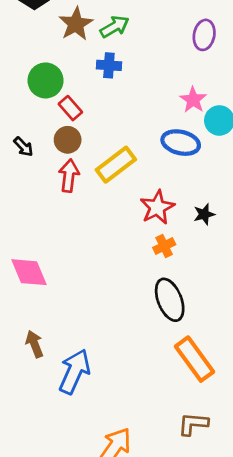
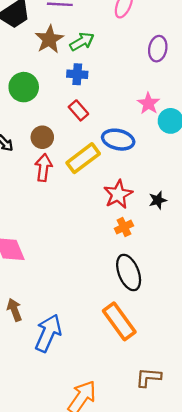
red rectangle: (70, 108) -> (78, 110), moved
blue ellipse: (181, 143) -> (118, 140), moved
orange rectangle: (194, 359) -> (119, 321), moved

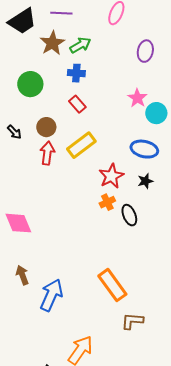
blue ellipse: (118, 140) -> (144, 149), moved
orange cross: (124, 227) -> (107, 202), moved
black ellipse: (129, 272) -> (129, 215), moved, size x0.7
brown L-shape: (148, 377) -> (132, 321), moved

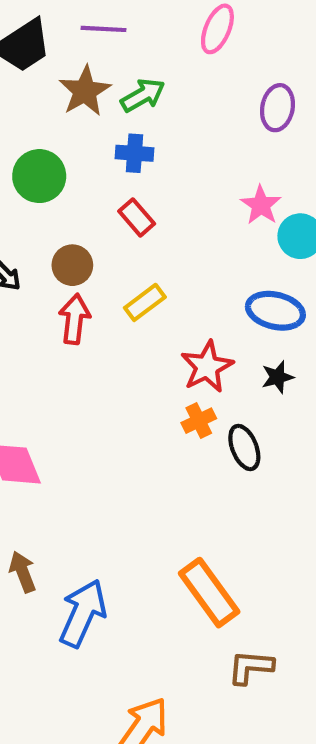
yellow rectangle: (81, 145) -> (145, 302), size x0.7

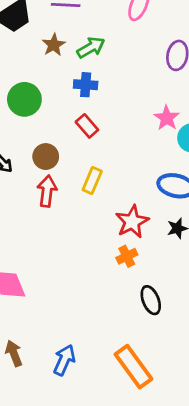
brown star: (85, 91) -> (54, 45), size x0.7
yellow rectangle: (145, 302) -> (92, 180), turned -30
black ellipse: (244, 447) -> (151, 300), moved
blue arrow: (83, 613) -> (64, 360), moved, size x0.7

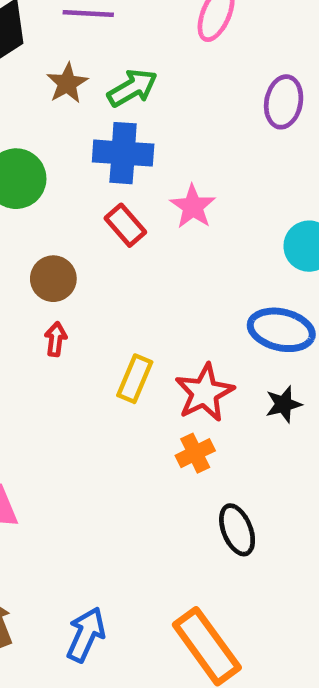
blue cross: (86, 85) -> (123, 153), size x1.4
pink star: (167, 118) -> (193, 207), moved
yellow rectangle: (92, 180) -> (135, 379), moved
red arrow: (47, 191) -> (56, 339), size x0.6

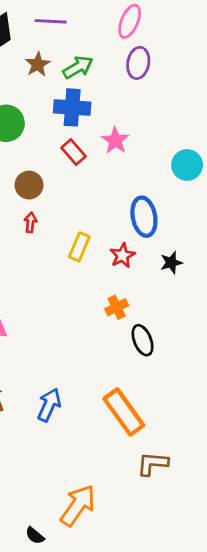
purple ellipse: (284, 102) -> (138, 63), moved
blue ellipse: (281, 330) -> (144, 217), moved, turned 66
red star: (204, 393) -> (122, 255), size x0.7
orange cross: (195, 453) -> (117, 307), moved

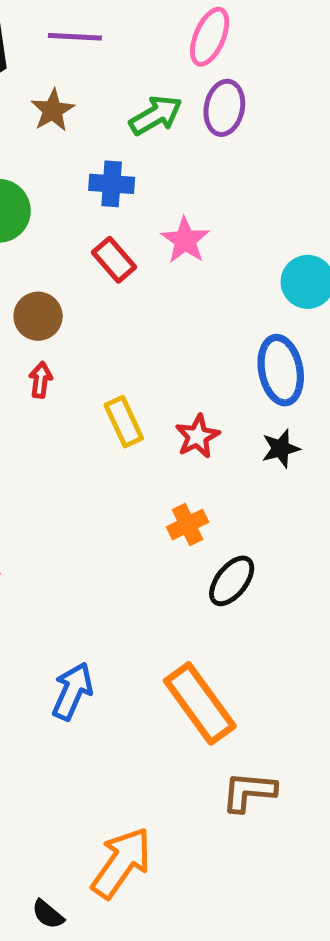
green arrow: (78, 67) -> (156, 115), moved
blue cross: (72, 107) -> (112, 184), size x0.7
blue ellipse: (144, 217) -> (281, 370), moved
yellow rectangle: (79, 247) -> (124, 422), turned -48
black ellipse: (143, 340) -> (232, 581), turned 60

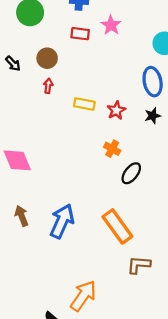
red rectangle: (114, 260) -> (80, 34), turned -42
yellow rectangle: (124, 422) -> (84, 104), turned -54
orange cross: (188, 525) -> (112, 149), turned -35
blue arrow: (72, 691) -> (62, 221), size x1.4

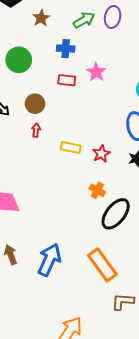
black ellipse: (131, 173) -> (116, 214), size x1.5

